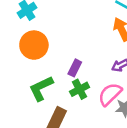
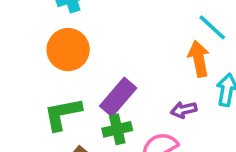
purple rectangle: (75, 68) -> (118, 97), size x1.5

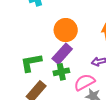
orange circle: (68, 50) -> (66, 30), moved

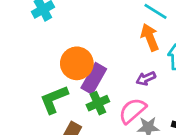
orange circle: (66, 30) -> (77, 63), moved

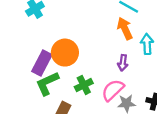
purple rectangle: (94, 78) -> (42, 63), moved
purple arrow: (146, 78) -> (123, 63), turned -56

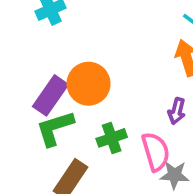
pink semicircle: (113, 90) -> (156, 152), turned 110

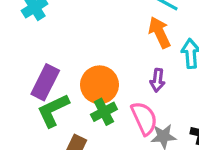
orange circle: (89, 84) -> (99, 85), moved

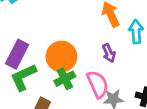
purple arrow: (158, 80) -> (109, 53), turned -30

